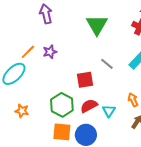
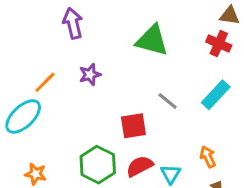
green triangle: (97, 25) -> (152, 40), turned -45
purple star: (50, 52) -> (90, 75), moved

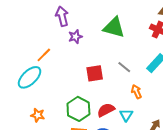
purple star: (90, 75) -> (75, 37), moved
red square: (133, 126) -> (95, 73), moved
orange arrow: (208, 157) -> (136, 92), moved

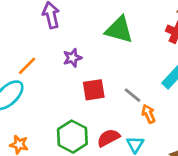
purple star: (75, 37) -> (72, 58), moved
gray line: (124, 67) -> (132, 95), moved

